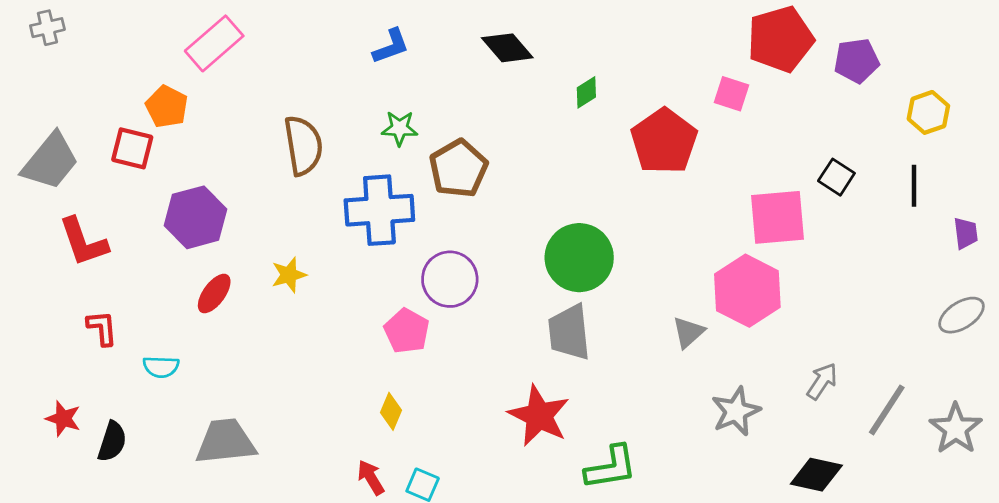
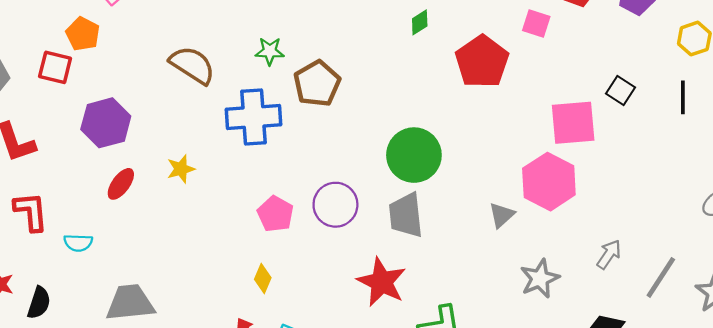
brown semicircle: (303, 145) -> (192, 65), turned -48
purple circle: (450, 279) -> (335, 205), moved
red L-shape: (102, 328) -> (31, 212), size x1.4

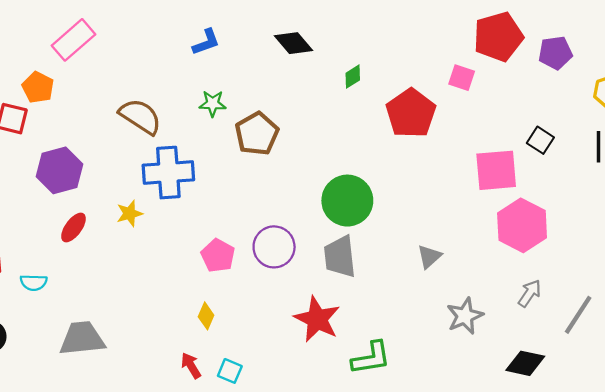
blue cross: (254, 117) -> (168, 173), moved
pink hexagon: (549, 182) -> (522, 225), moved

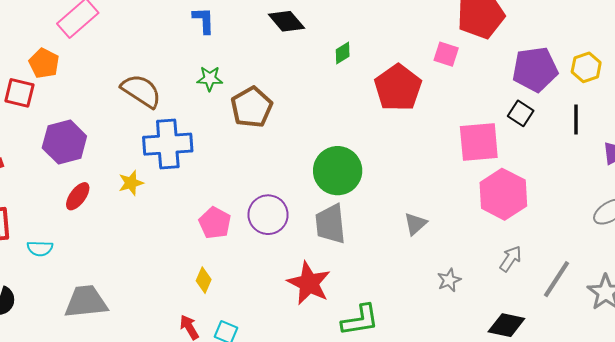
blue L-shape: (206, 42) -> (204, 20), turned -72
purple pentagon: (555, 53) -> (535, 69), moved, size x1.4
gray star: (465, 316) -> (449, 280), size x0.7

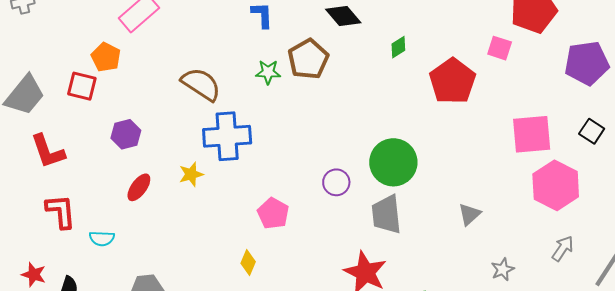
brown pentagon: (252, 107) -> (308, 59), moved
black square: (521, 113) -> (592, 131), moved
purple hexagon: (64, 142) -> (126, 134), size x0.7
purple circle: (268, 215) -> (336, 182), moved, size x0.7
yellow diamond: (204, 280) -> (248, 262), moved

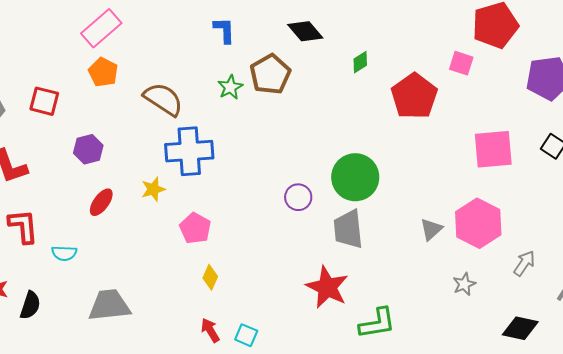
orange pentagon: (106, 57) -> (103, 72), moved
green star: (268, 72) -> (230, 87), turned -30
pink hexagon: (556, 185) -> (478, 223), moved
pink pentagon: (273, 213) -> (195, 228), moved

